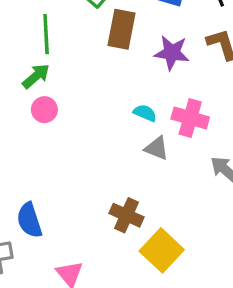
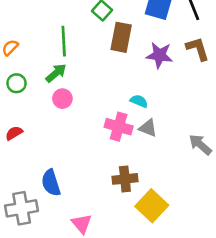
pink cross: (190, 118) -> (119, 127), moved
brown cross: (127, 215) -> (125, 179), turned -30

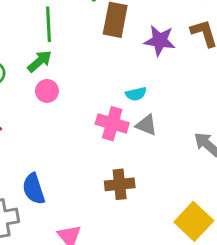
cyan semicircle: (139, 101) -> (136, 94), turned 144
yellow square: (152, 206) -> (194, 221), moved

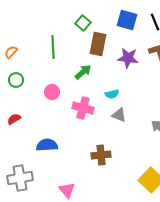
green arrow: (40, 61) -> (83, 72), moved
pink cross: (112, 124) -> (83, 108), moved
blue semicircle: (34, 189) -> (47, 145), moved, turned 105

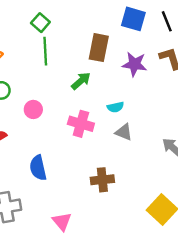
green square: (83, 23) -> (40, 23), moved
pink circle: (52, 92) -> (33, 109), moved
blue semicircle: (47, 145) -> (38, 168), turned -100

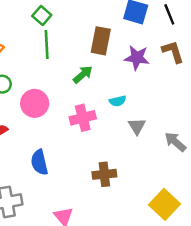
pink circle: (33, 109) -> (35, 103), size x1.5
pink cross: (81, 124) -> (83, 118), turned -30
gray triangle: (124, 132) -> (137, 126), moved, turned 36

